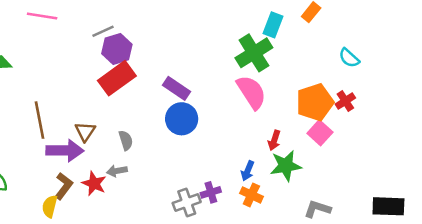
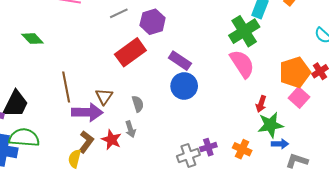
purple hexagon: (117, 49) -> (153, 22), moved
gray arrow: (117, 171) -> (130, 129), turned -98
blue arrow: (248, 171) -> (280, 144), moved, turned -112

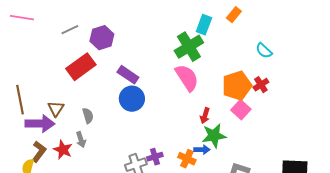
blue arrow: (280, 144) -> (202, 150), moved

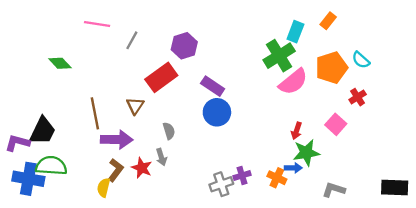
gray line: (70, 30) -> (132, 40), moved, turned -36
pink semicircle: (187, 78) -> (293, 82), moved, turned 84
orange pentagon: (237, 86) -> (331, 68), moved
brown triangle: (56, 109) -> (135, 106), moved

